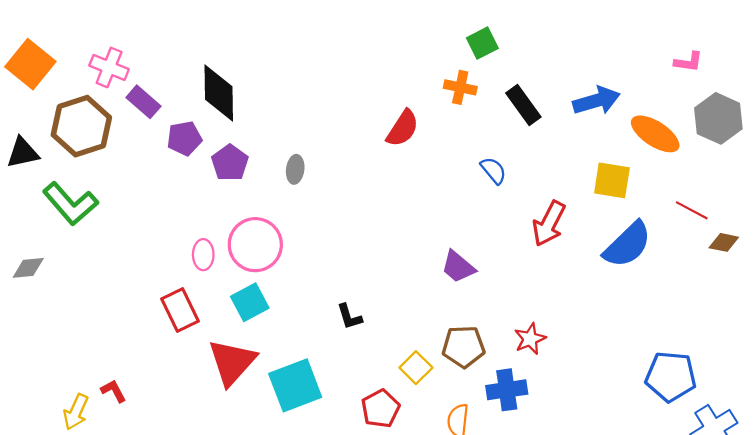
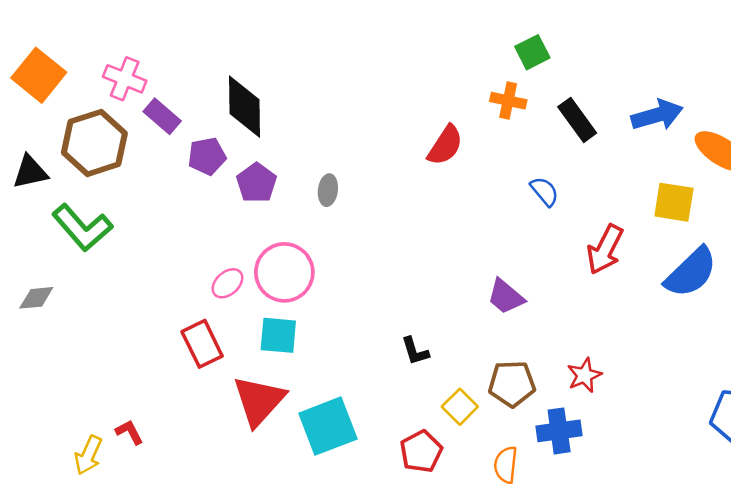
pink ellipse: (203, 255) -> (227, 283), turned 48
cyan square: (250, 302) -> (278, 335), turned 33
black L-shape: (349, 317) -> (415, 351), moved

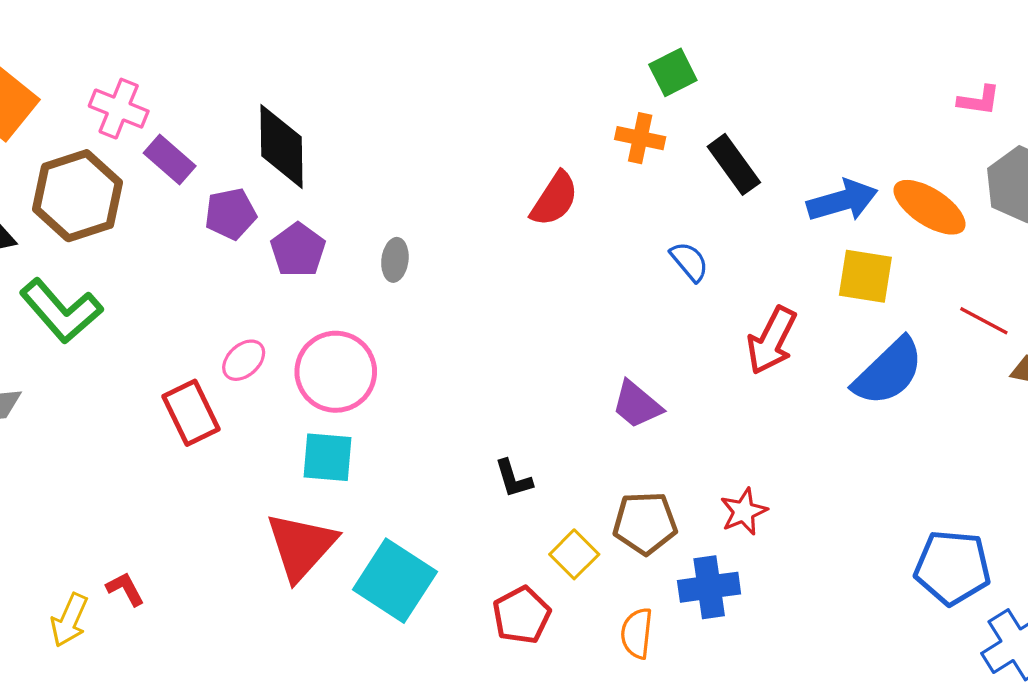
blue arrow: (657, 115) -> (842, 201), moved
pink ellipse: (227, 283) -> (244, 360), moved
red rectangle: (202, 344) -> (191, 413), moved
cyan square: (328, 426) -> (395, 581), turned -36

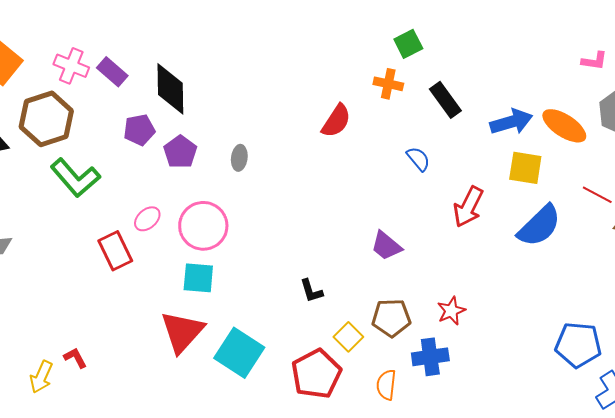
purple rectangle: (170, 160) -> (112, 72), moved
green L-shape: (61, 311) -> (75, 178), moved
red pentagon: (522, 615) -> (316, 374), size x1.4

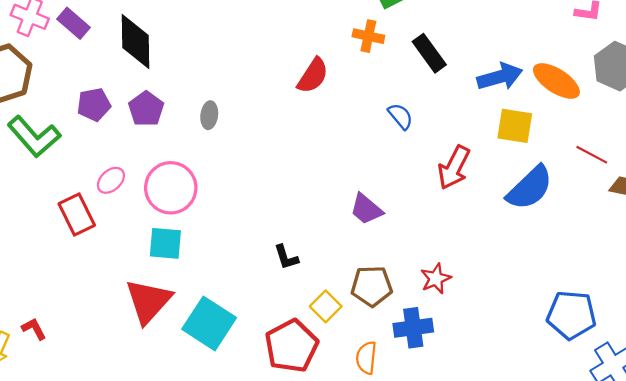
purple pentagon: (139, 130) -> (94, 104), moved

